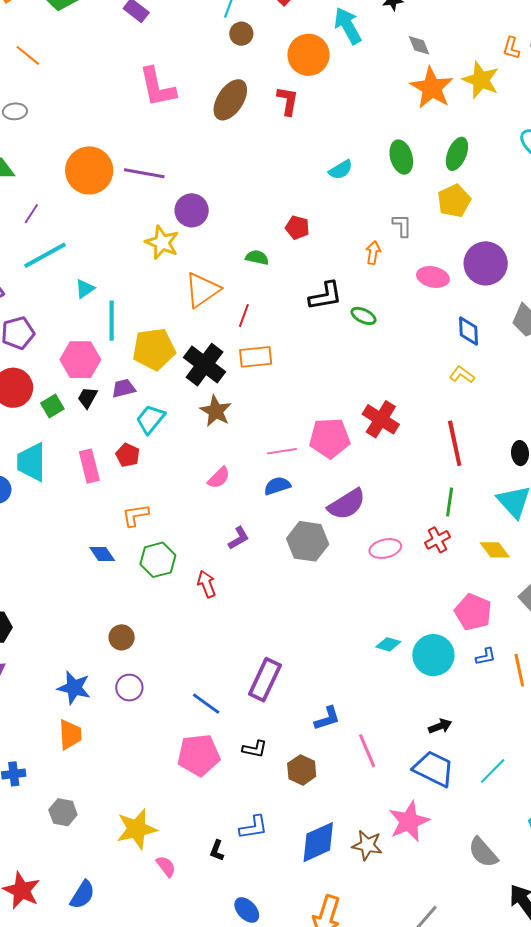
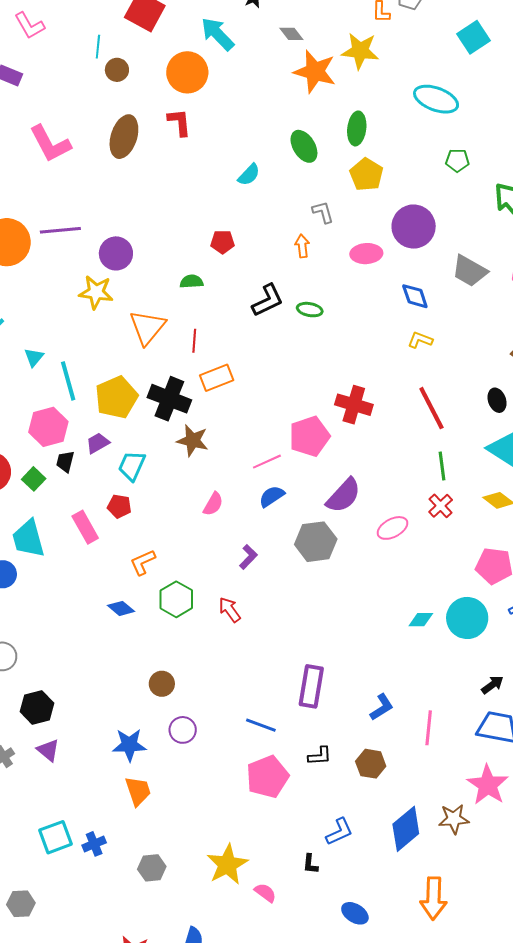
pink line: (367, 751) -> (429, 728), turned 44

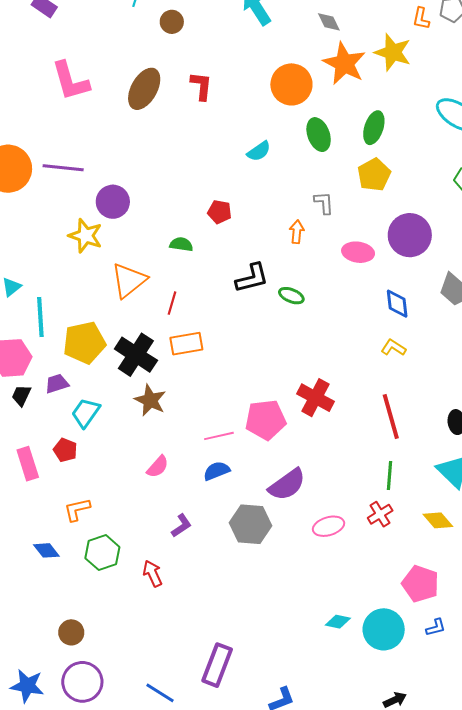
brown circle: (117, 70) -> (172, 22), moved
orange circle: (187, 72) -> (291, 84), moved
purple circle: (183, 730) -> (82, 682), size x1.5

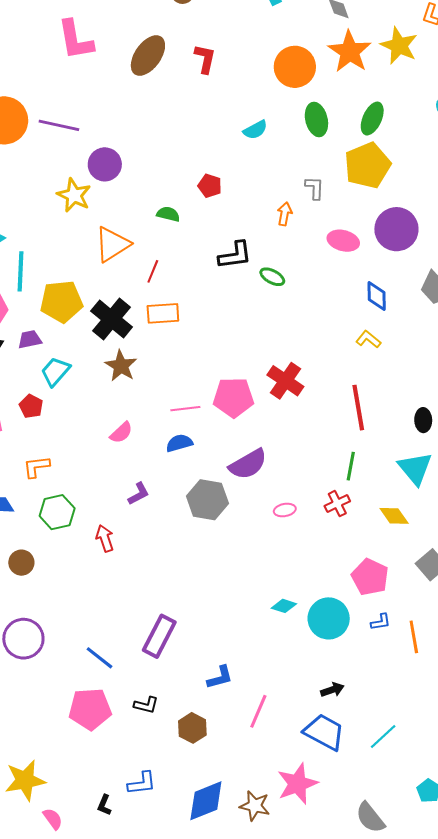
yellow pentagon: (374, 175) -> (367, 165), size x1.4
pink ellipse: (329, 526) -> (285, 510), size x0.7
brown circle: (71, 632) -> (21, 563), moved

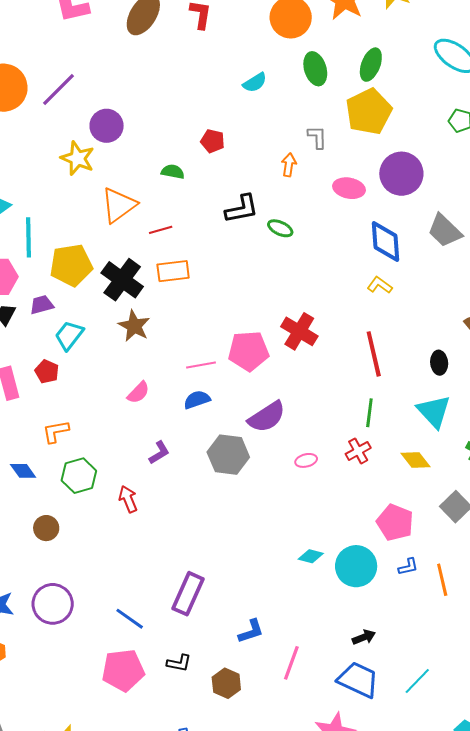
purple line: (59, 125) -> (58, 89), turned -54
red line: (153, 271) -> (161, 230), turned 55
blue diamond: (377, 296) -> (385, 242), size x1.4

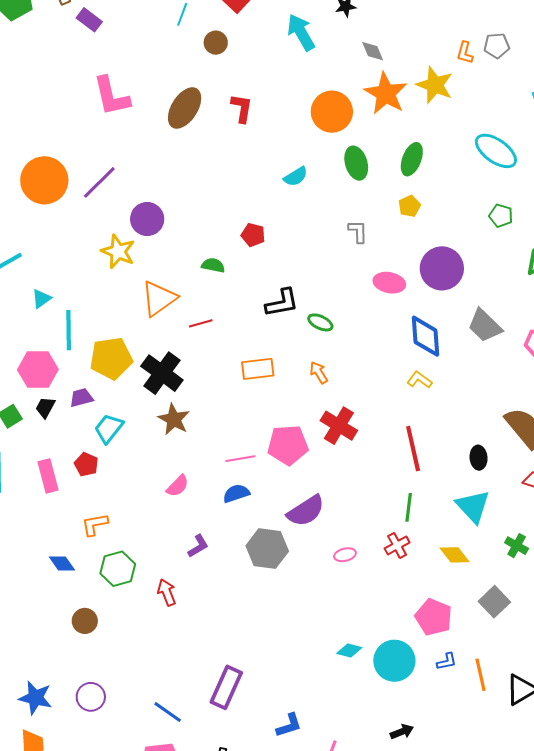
yellow pentagon: (369, 112) -> (409, 206), size x0.5
orange arrow: (289, 165) -> (319, 373), moved, turned -40
orange rectangle: (173, 271) -> (258, 369), moved
purple circle: (53, 604) -> (91, 697), size x0.7

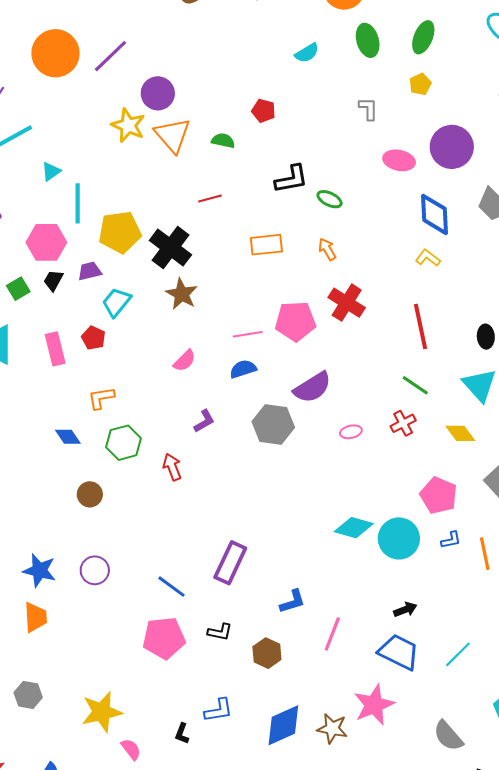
orange triangle: (159, 298) -> (172, 135), moved, turned -36
green line: (409, 507) -> (415, 385), turned -64
cyan diamond: (349, 651) -> (354, 528), size x1.5

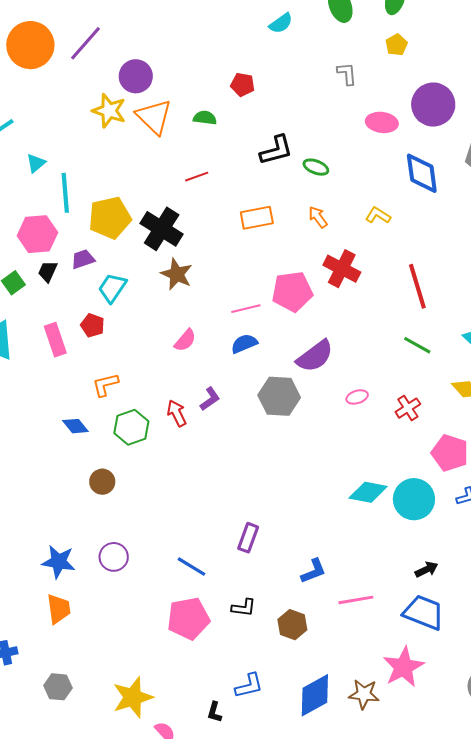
yellow L-shape: (428, 258) -> (378, 215), moved
red cross: (403, 423) -> (408, 408), moved
red arrow: (172, 467) -> (177, 413), moved
purple rectangle: (230, 563) -> (248, 538), size x0.7
pink line: (332, 634) -> (356, 600), turned 64

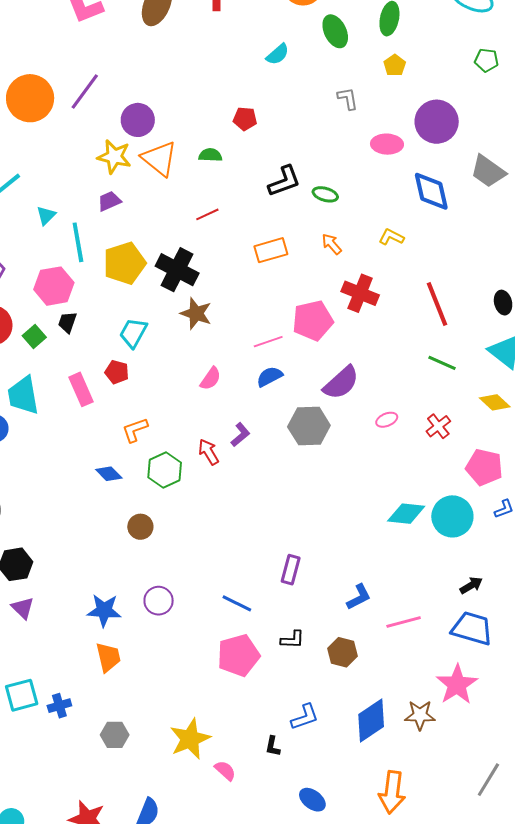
purple trapezoid: (83, 259) -> (109, 201), moved

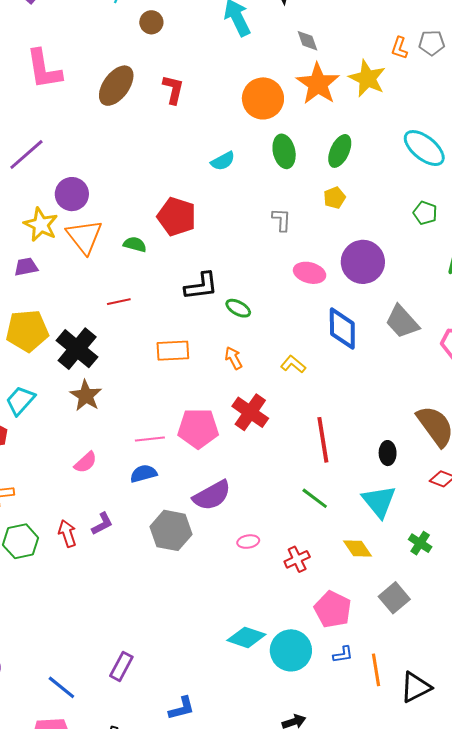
red pentagon: (245, 119) -> (177, 217), size x1.6

